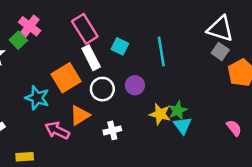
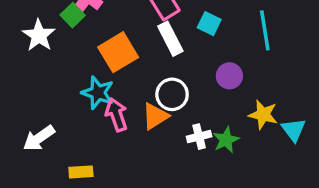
orange square: (66, 78) -> (118, 52), moved
white circle: (102, 89) -> (172, 94), moved
green star: (178, 110) -> (226, 140), moved
pink arrow: (57, 130) -> (116, 115), moved, turned 45

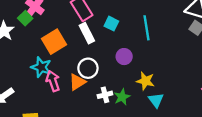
cyan triangle: (293, 130) -> (156, 100), moved

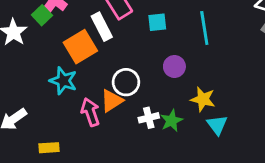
cyan square: (111, 24) -> (157, 22), turned -32
white rectangle: (87, 33) -> (102, 27), moved
pink arrow: (53, 81) -> (90, 112), moved

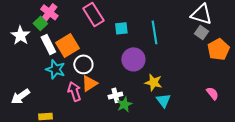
white rectangle: (102, 27) -> (48, 44), moved
purple circle: (174, 66) -> (133, 59), size x1.5
white circle: (126, 82) -> (83, 64), moved
green star: (172, 121) -> (124, 104), moved

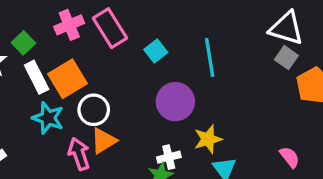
pink cross: (49, 12) -> (69, 25), moved, turned 30
cyan square: (121, 28) -> (156, 51), turned -32
yellow star: (153, 82) -> (208, 139), turned -30
pink semicircle: (212, 93) -> (290, 157), moved
white cross: (115, 95) -> (169, 157), moved

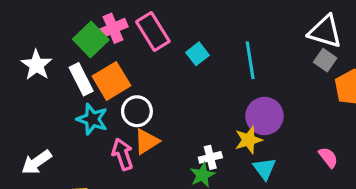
green square: (23, 43) -> (91, 39), moved, size x1.5
purple circle: (175, 102) -> (264, 116), moved

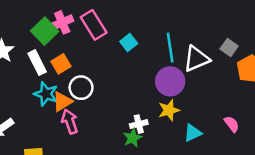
white triangle: (325, 31) -> (196, 59), moved, turned -40
orange square: (111, 81) -> (61, 64), size x0.7
purple circle: (264, 116) -> (170, 81), moved
orange triangle: (146, 142) -> (62, 101), moved
cyan triangle: (264, 169) -> (193, 133), moved, turned 42

